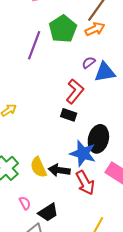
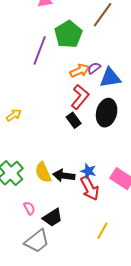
orange arrow: (95, 29) -> (80, 71), moved
black rectangle: (69, 115) -> (74, 120), turned 35
black ellipse: (98, 139) -> (107, 113), moved
blue star: (83, 153) -> (88, 171), moved, size x0.6

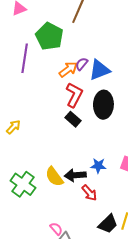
red arrow: (90, 188) -> (89, 193), moved, size x0.7
pink semicircle: (29, 208) -> (56, 229), moved
black trapezoid: (52, 218) -> (108, 224), moved

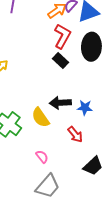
black arrow: (75, 175) -> (60, 103), moved
pink semicircle: (56, 229) -> (42, 157), moved

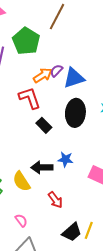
red L-shape: (62, 36) -> (30, 98), moved, turned -50
blue star: (85, 108) -> (66, 159), moved

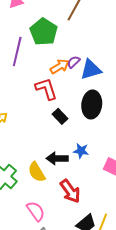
red arrow: (55, 200) -> (70, 191), size x1.4
pink semicircle: (21, 220) -> (36, 211), size x1.5

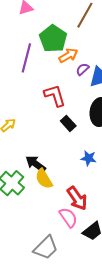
orange arrow: (60, 66) -> (68, 55), moved
black arrow: (57, 158) -> (36, 164), moved, turned 35
pink semicircle: (36, 211) -> (68, 217), moved

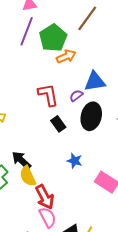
purple line: (26, 58) -> (27, 31), moved
purple semicircle: (83, 69) -> (76, 96), moved
red arrow: (77, 198) -> (45, 197), moved

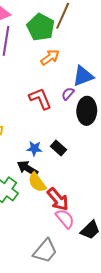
green pentagon: (53, 38) -> (41, 27), moved
black rectangle: (58, 124) -> (58, 148), moved
blue star: (75, 161) -> (34, 148), moved

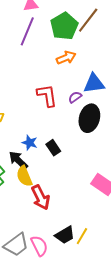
pink semicircle: (65, 219) -> (39, 246), moved

